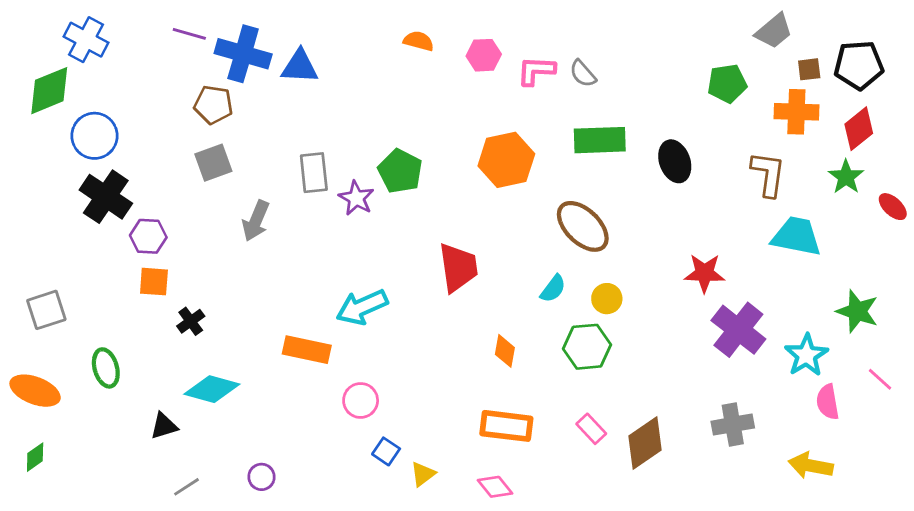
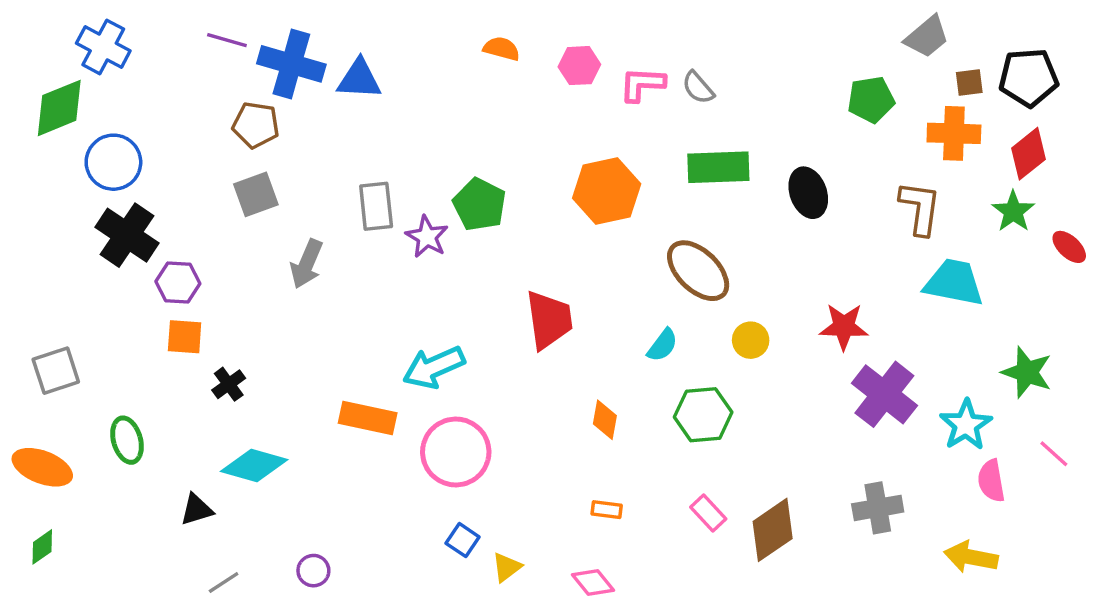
yellow circle: (607, 299) -> (751, 340), moved
pink circle: (361, 400) -> (456, 452), moved, size x1.6
orange rectangle: (506, 426) -> (607, 510), size x0.5

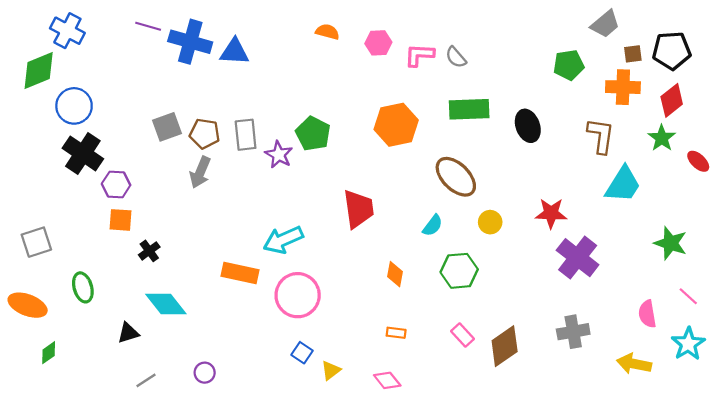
brown pentagon: (256, 125) -> (205, 134), moved
cyan trapezoid: (954, 283) -> (623, 184), turned 111
cyan star: (966, 425) -> (688, 344), moved
cyan diamond: (254, 466) -> (166, 304), turned 36
green diamond: (42, 547) -> (49, 353), moved

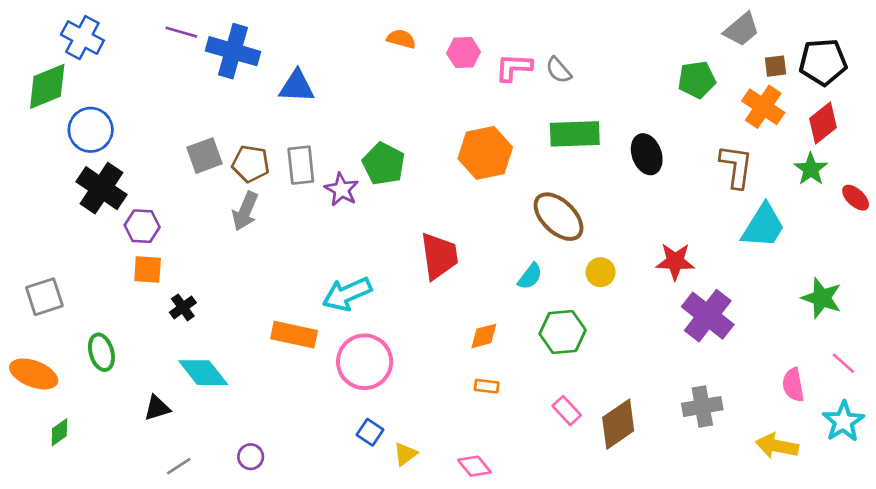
blue triangle: (235, 52) -> (297, 86), moved
orange cross: (623, 87) -> (763, 107), turned 32
orange diamond: (395, 274) -> (484, 336), turned 65
orange rectangle: (396, 333) -> (487, 386), moved

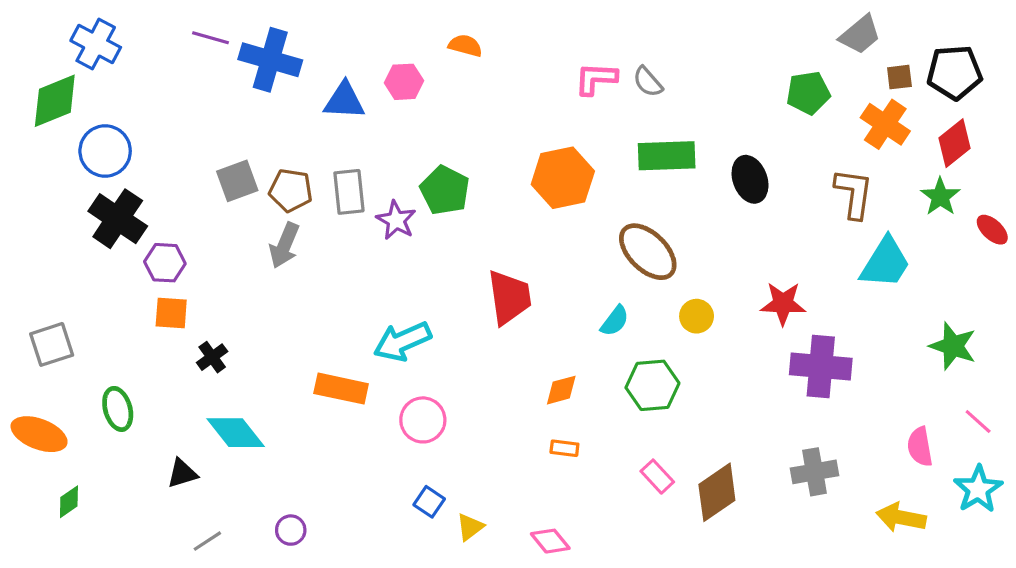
pink hexagon: (464, 53) -> (404, 82), moved
purple cross: (708, 316) -> (821, 366), turned -33
pink circle: (365, 362) -> (423, 420), size x0.7

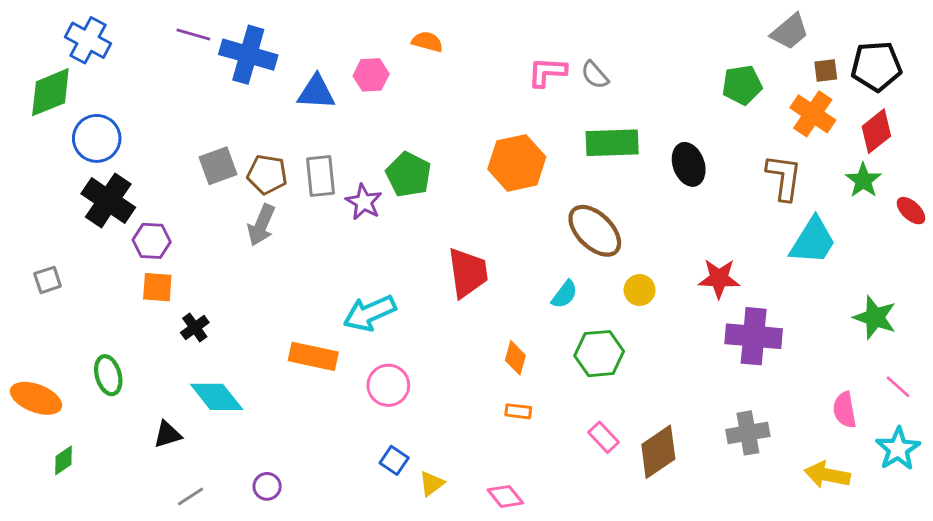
gray square: (52, 344) -> (48, 280), moved, size x0.7
orange diamond: (561, 390) -> (515, 358), turned -60

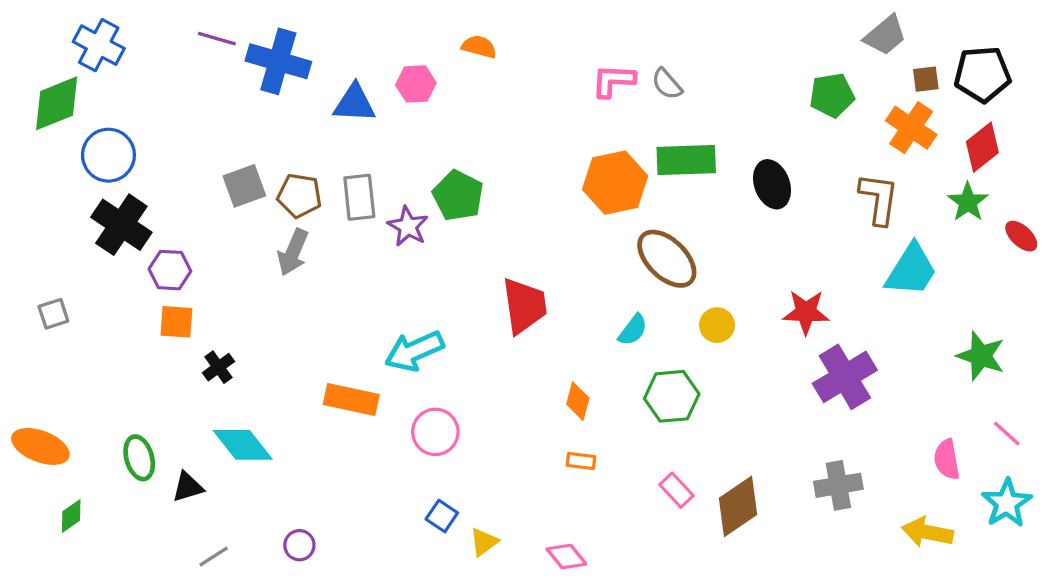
orange hexagon: (517, 163) -> (615, 183), moved
purple cross: (754, 336) -> (845, 377), turned -36
green ellipse: (108, 375) -> (139, 458), moved

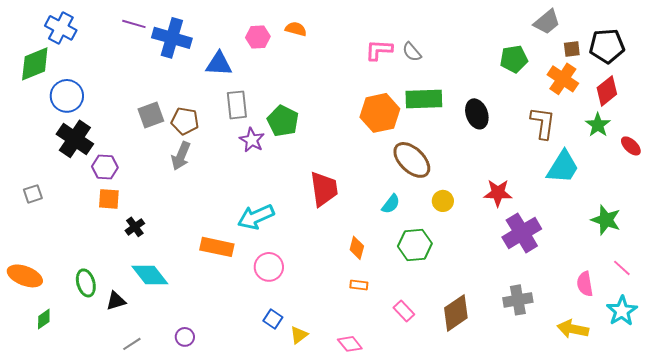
pink hexagon: (416, 84) -> (258, 37), moved
gray rectangle: (359, 197) -> (237, 105), moved
pink rectangle: (677, 490) -> (404, 311), moved

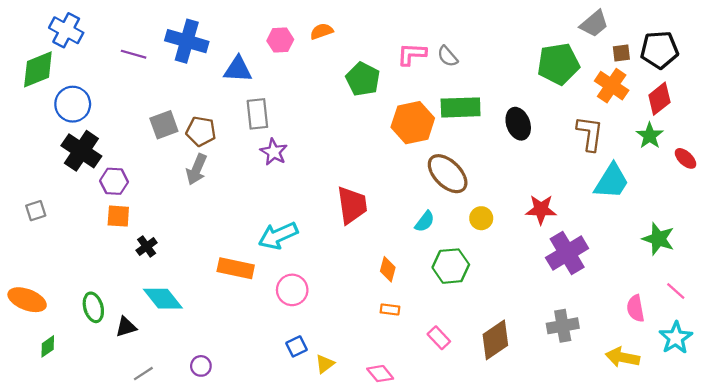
purple line: (134, 24) -> (134, 54), moved
orange semicircle: (296, 29) -> (322, 31), turned -35
green pentagon: (514, 59) -> (558, 64), size x1.4
green pentagon: (283, 121) -> (363, 79), moved
blue square: (273, 319) -> (297, 346), turned 30

